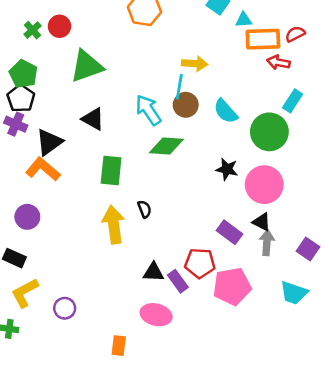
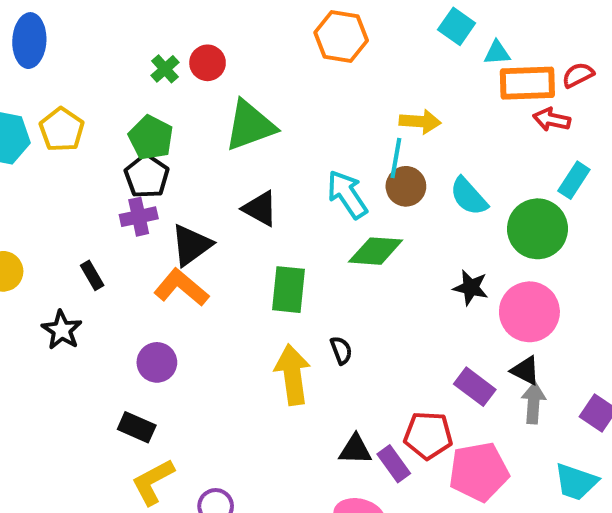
purple cross: (16, 124) -> (139, 217), turned -35

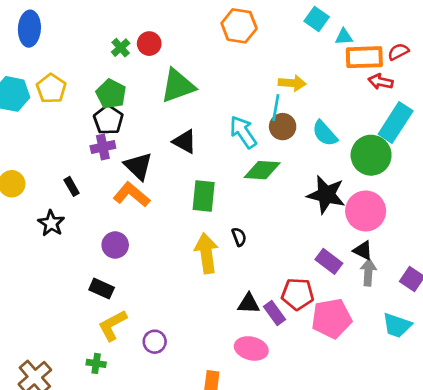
cyan rectangle: (574, 180) -> (396, 123), size x1.6
black triangle: (191, 245) -> (138, 166), turned -40
black star: (471, 288) -> (326, 195), size x1.6

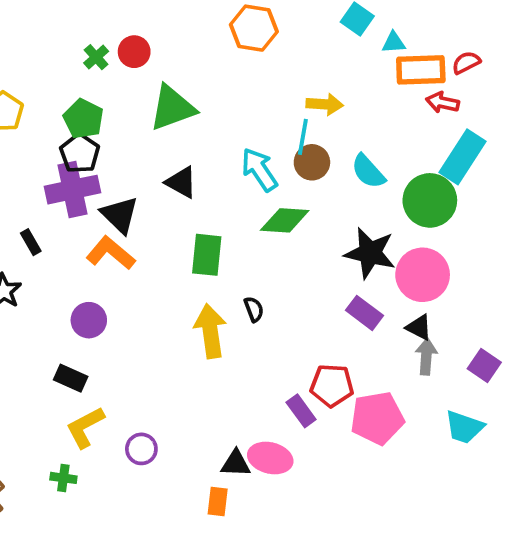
purple cross: (103, 147) -> (72, 190), size x1.6
purple rectangle: (329, 261) -> (365, 313), moved
black triangle: (249, 304) -> (236, 463), moved

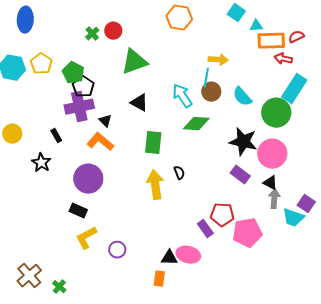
green pentagon: (83, 119) -> (73, 73), moved
black triangle: (120, 215) -> (105, 121), size x0.6
purple circle: (89, 320) -> (88, 179), size x1.5
cyan trapezoid: (464, 427) -> (293, 218), moved
green cross: (63, 478) -> (59, 287), moved, turned 32

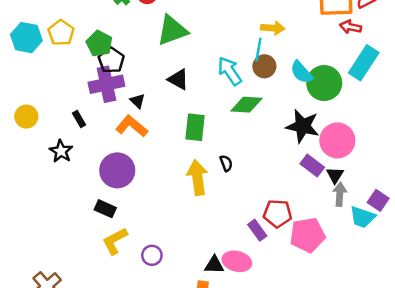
green circle: (276, 113) -> (324, 83), moved
purple rectangle: (240, 175) -> (312, 166), moved
black triangle: (270, 183) -> (335, 175), turned 35

